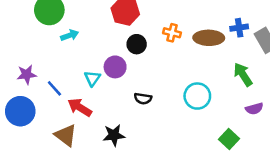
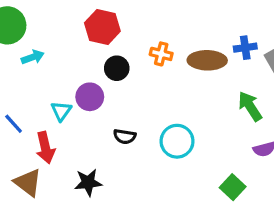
cyan circle: (197, 96) -> (177, 141), moved
red arrow: (80, 107) -> (45, 148), turned -135

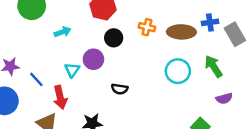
cyan arrow: (33, 57) -> (63, 32), moved
cyan circle: (177, 141) -> (178, 71), moved

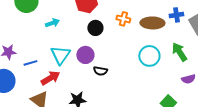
purple circle: (93, 59) -> (85, 55), moved
cyan triangle: (72, 70) -> (60, 55), size x1.5
blue line: (36, 79) -> (30, 63), turned -64
red arrow: (60, 97) -> (50, 78), turned -108

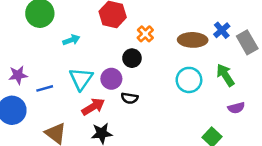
blue cross: (176, 15) -> (222, 30), turned -32
orange cross: (123, 19) -> (145, 34), moved, turned 32
black circle: (95, 28) -> (132, 58), moved
red arrow: (50, 78) -> (93, 107), moved

